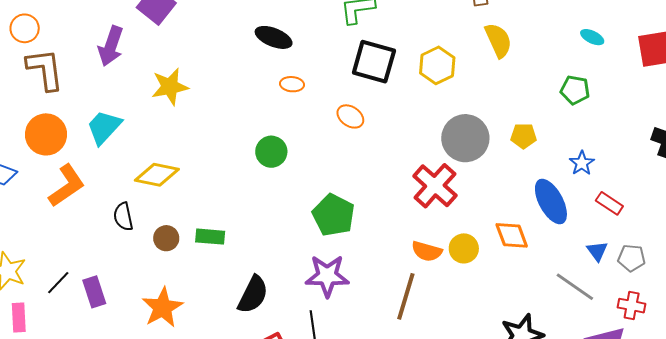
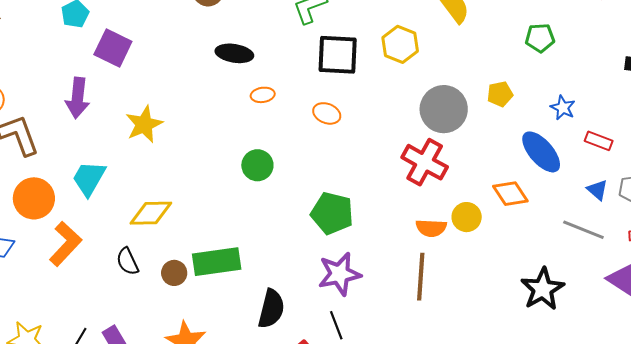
green rectangle: (210, 237) -> (217, 262), size x1.6

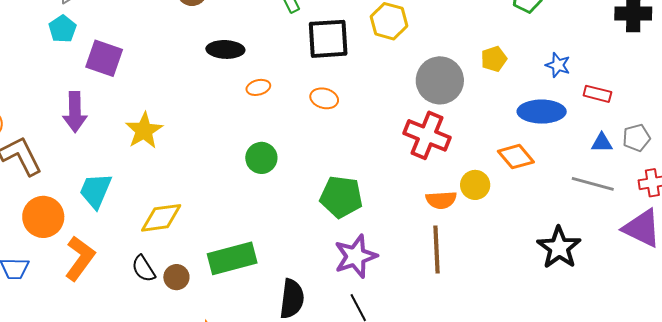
blue ellipse: (541, 152) -> (542, 112), turned -42
blue triangle: (597, 190) -> (602, 143), turned -35
brown circle: (174, 273) -> (176, 277), moved

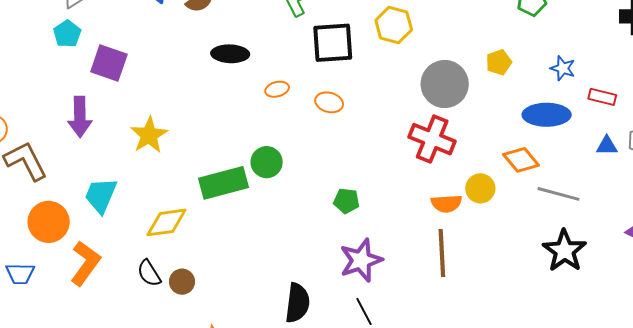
orange ellipse: (258, 87) -> (277, 89), moved
gray line: (593, 184) -> (558, 194), moved
green pentagon: (341, 197) -> (346, 201), size x0.6
green rectangle: (232, 258) -> (223, 183), moved

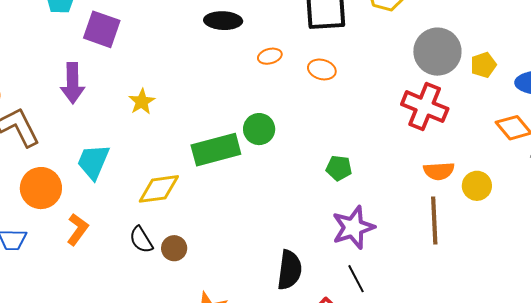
yellow pentagon: (499, 62) -> (483, 65), moved
yellow star: (149, 135) -> (142, 102), size x0.7
yellow circle: (480, 188) -> (477, 186), moved
orange L-shape: (85, 263) -> (78, 229), size x0.7

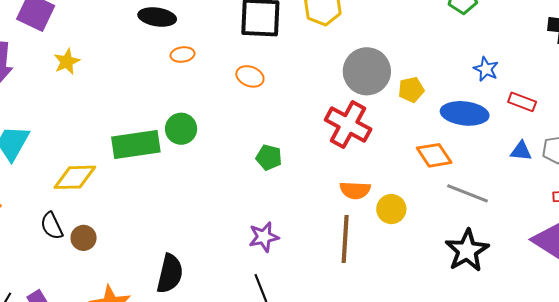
orange ellipse: (270, 56) -> (182, 55), moved
yellow star: (142, 102) -> (67, 62), moved
green pentagon: (339, 168) -> (269, 157), moved
purple star: (353, 227) -> (264, 237), size x0.7
black semicircle: (290, 270) -> (170, 274), moved

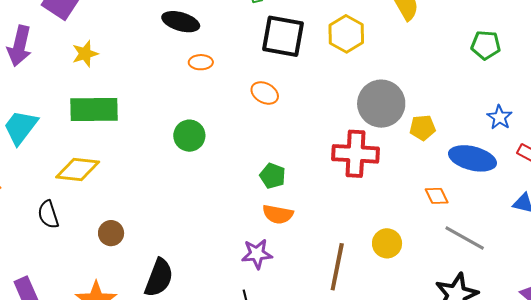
red cross: (348, 125) -> (355, 154), turned -33
green rectangle: (136, 145) -> (94, 110), moved
orange diamond: (434, 155) -> (437, 196), size x0.7
orange semicircle: (355, 190) -> (278, 214), moved
brown circle: (84, 238) -> (111, 233), moved

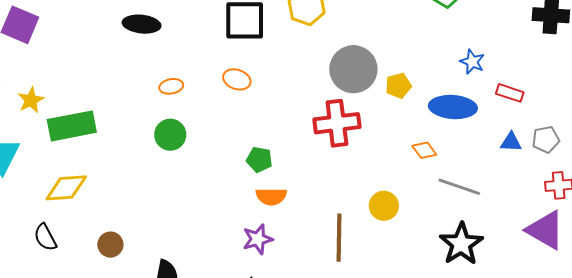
yellow star: (85, 54) -> (31, 100), moved
orange ellipse: (201, 62) -> (171, 86), moved

